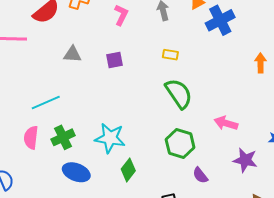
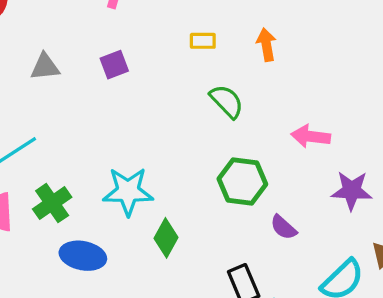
orange arrow: (260, 63) -> (266, 45), moved
green semicircle: (179, 94) -> (227, 101), size x0.7

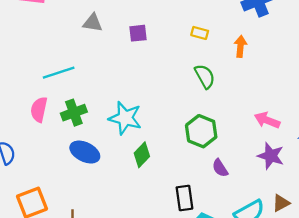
pink arrow: (311, 136) -> (267, 120), moved

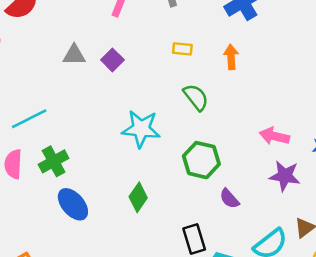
gray triangle: (93, 23) -> (74, 55), moved
purple square: (138, 33) -> (112, 60), turned -30
cyan star: (125, 118) -> (141, 129), moved
blue ellipse: (85, 152) -> (73, 204), turned 32

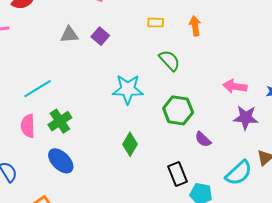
blue ellipse: (73, 204) -> (61, 161), moved

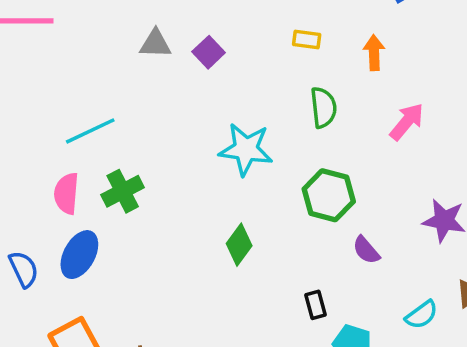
green semicircle: (170, 60) -> (323, 107), turned 30
pink arrow: (235, 86) -> (407, 122), moved, turned 115
blue ellipse: (61, 161) -> (79, 255), moved, turned 68
cyan semicircle: (239, 173) -> (422, 315), size x0.7
black rectangle: (177, 174) -> (316, 305), size x0.7

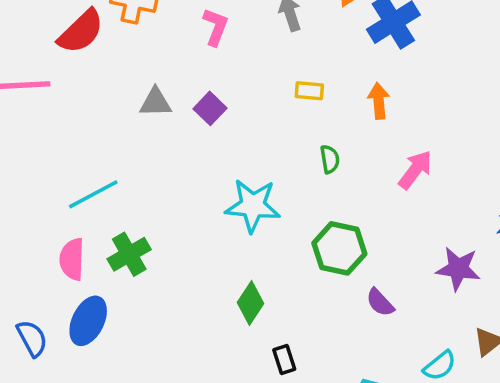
green semicircle: (323, 107) -> (330, 159), size x0.7
black rectangle: (316, 305) -> (284, 359), moved

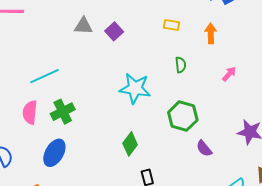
pink arrow: (415, 170) -> (229, 74), size x0.7
blue ellipse: (88, 321) -> (54, 153), moved

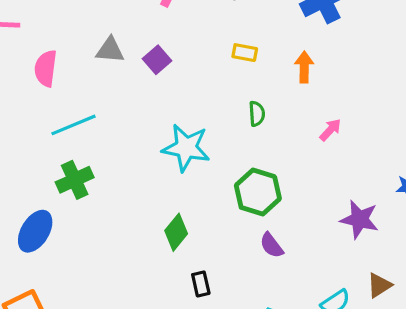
cyan line: (44, 76) -> (73, 125), moved
pink semicircle: (30, 112) -> (46, 68), moved
purple semicircle: (204, 148) -> (272, 245), moved
blue ellipse: (54, 153) -> (35, 231), moved

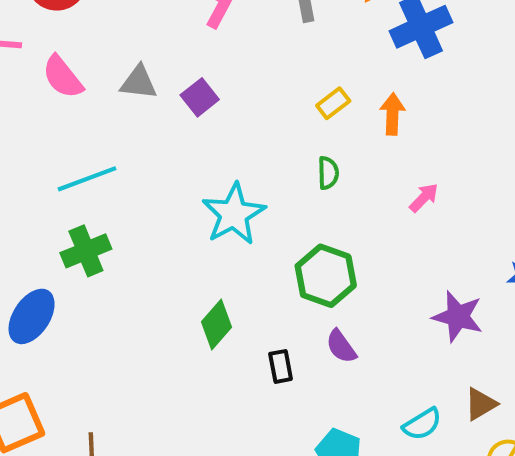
yellow rectangle: (245, 53) -> (333, 103), moved, turned -50
pink semicircle: (46, 68) -> (63, 77), moved, turned -48
cyan star: (186, 148) -> (234, 214), turned 30
black rectangle: (201, 284) -> (281, 366), moved

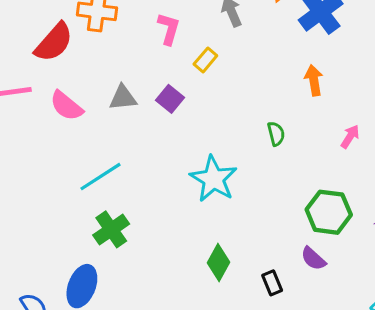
yellow rectangle: (333, 103) -> (205, 60), moved
green hexagon: (326, 276) -> (329, 212), moved

